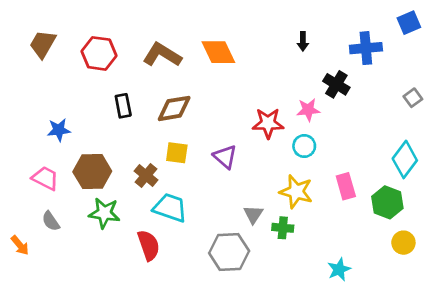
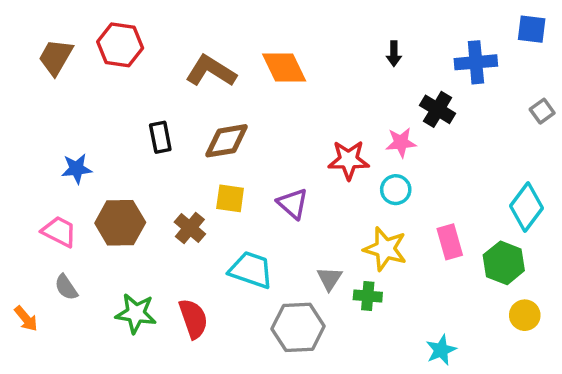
blue square: (409, 23) -> (532, 29), turned 30
red hexagon: (99, 53) -> (120, 45), moved
gray square: (413, 98) -> (542, 111), moved
cyan trapezoid: (170, 208) -> (251, 270), moved
green star: (104, 213) -> (136, 313), moved

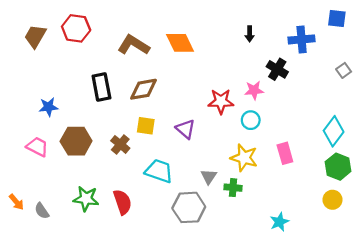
black rectangle: (160, 137) -> (101, 87), size x1.4
green hexagon: (504, 263) -> (338, 167), moved
gray semicircle: (66, 287) -> (42, 211), moved

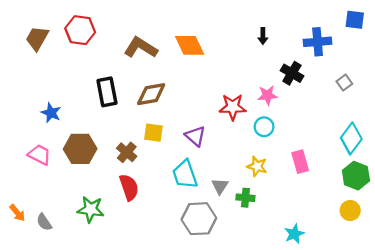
gray square: (344, 70) -> (344, 83), moved
blue star: (48, 107) -> (51, 113), turned 30
yellow star: (244, 158) -> (257, 166), size x0.7
cyan trapezoid: (159, 171) -> (185, 174), moved, turned -128
red semicircle: (122, 202) -> (129, 187), moved

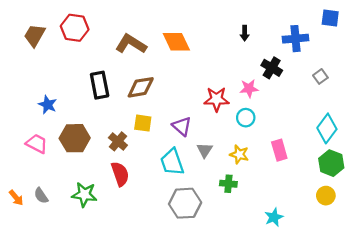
gray triangle: (220, 186) -> (205, 150), moved
gray semicircle: (44, 222) -> (41, 196), moved

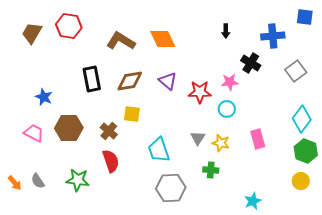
gray square: (320, 76) -> (296, 71), size x1.5
purple triangle: (182, 126) -> (168, 81), moved
gray triangle: (205, 150) -> (198, 138), moved

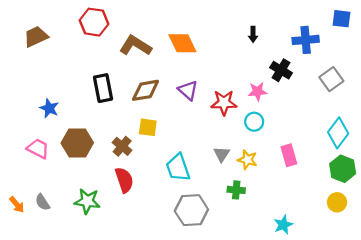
red hexagon: (69, 26) -> (94, 22), moved
brown trapezoid: (32, 33) -> (36, 37), turned 35

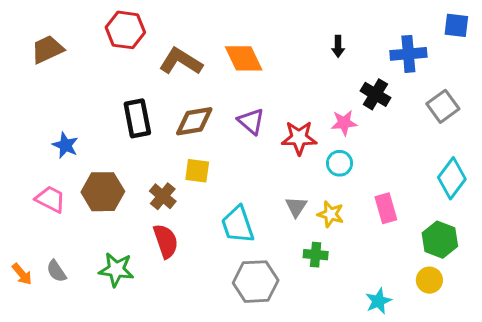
green hexagon: (343, 169) -> (440, 240), moved
yellow circle: (337, 202) -> (429, 280), moved

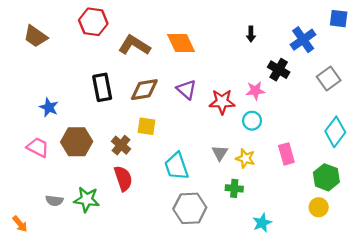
brown trapezoid: (47, 49) -> (36, 36), turned -120
blue cross: (408, 54) -> (303, 40), turned -30
gray semicircle: (56, 271) -> (54, 201), moved, turned -49
orange arrow: (22, 274) -> (20, 224), moved
cyan star: (378, 301) -> (262, 223), moved

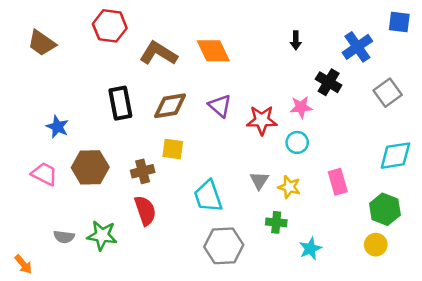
cyan diamond: (335, 132) -> (395, 156), turned 44
brown cross: (121, 145) -> (143, 171), turned 36
cyan star: (262, 223) -> (310, 249), moved

